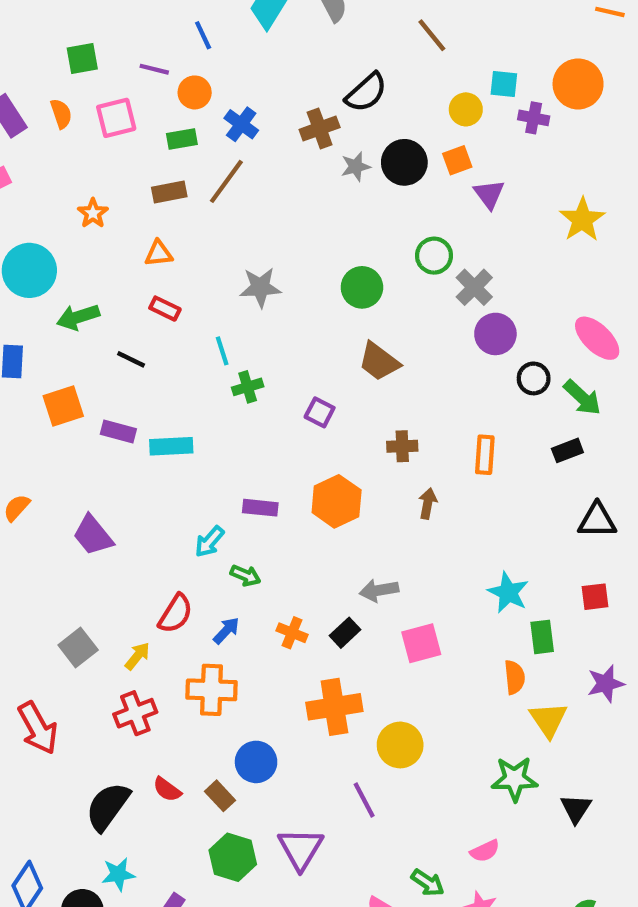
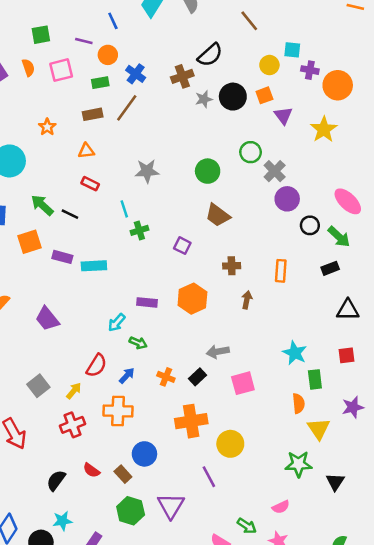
orange circle: (578, 84) -> (338, 85), moved
yellow star: (582, 220) -> (324, 129), moved
green arrow: (78, 317) -> (42, 205), moved, turned 60
black semicircle: (108, 806) -> (56, 480), size x0.7

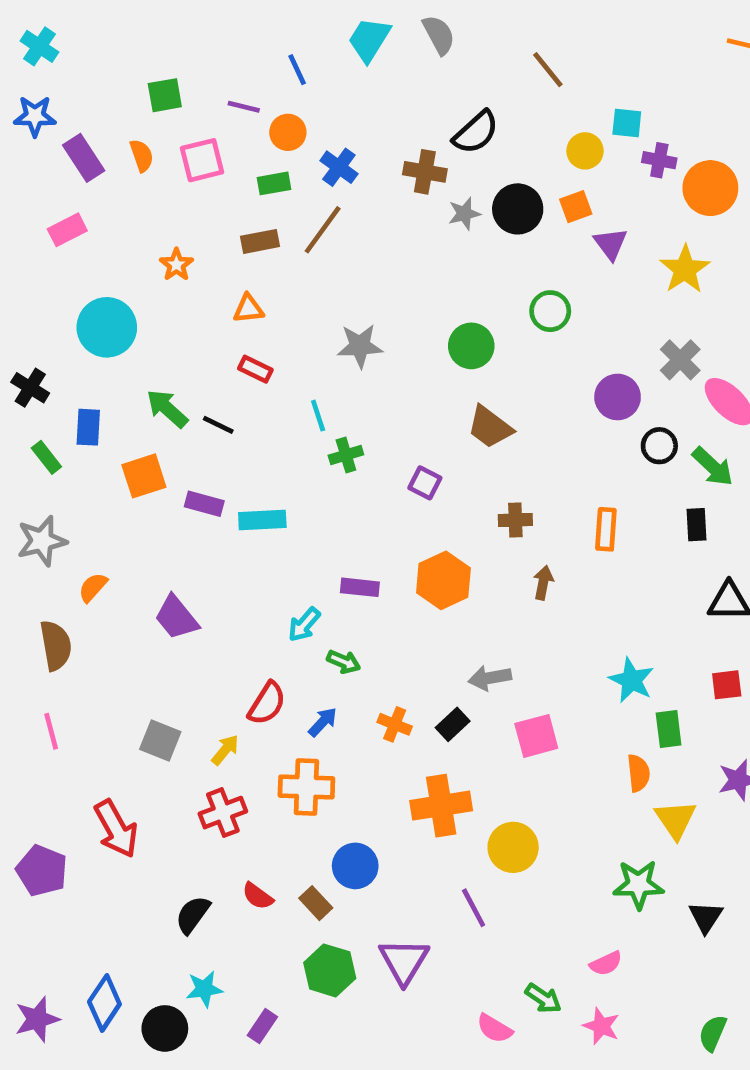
brown cross: (182, 76) -> (425, 172), turned 30
gray cross: (275, 171) -> (680, 360), moved
black rectangle: (330, 268) -> (696, 525), turned -72
gray square: (38, 386) -> (160, 741), turned -30

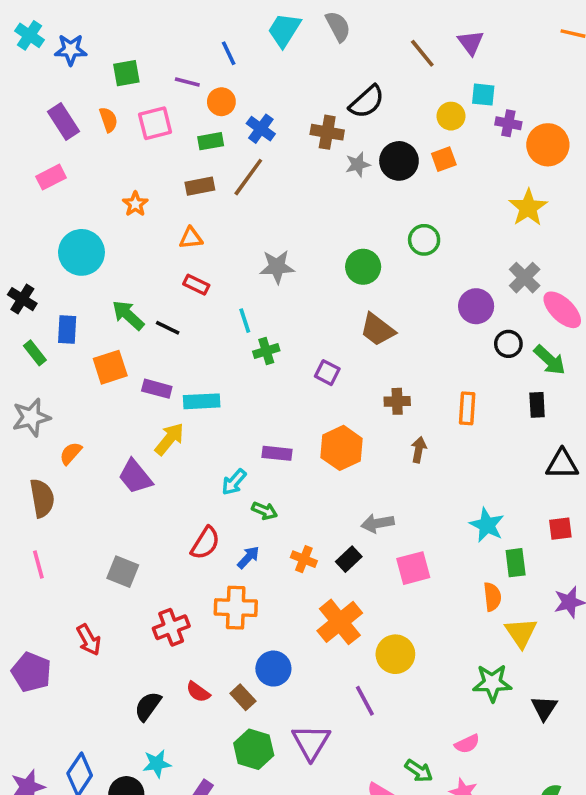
blue star: (35, 116) -> (71, 50), moved
purple triangle: (611, 244) -> (471, 43), moved
yellow arrow: (225, 750) -> (169, 439), moved, size x1.4
orange cross: (441, 806) -> (340, 622), turned -30
red arrow: (116, 829) -> (89, 640), size x0.7

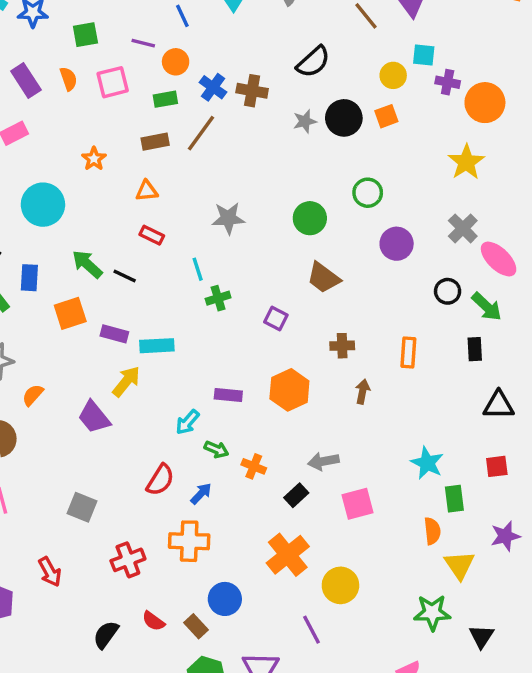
brown cross: (327, 132) -> (252, 91), moved
purple circle: (476, 306) -> (397, 244), moved
orange cross: (304, 559) -> (254, 466), moved

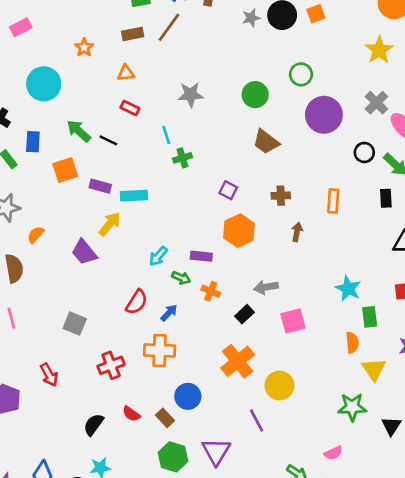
purple circle: (397, 244) -> (324, 115), size x1.4
purple square: (276, 318) -> (228, 190), moved
purple rectangle: (228, 395) -> (201, 256), moved

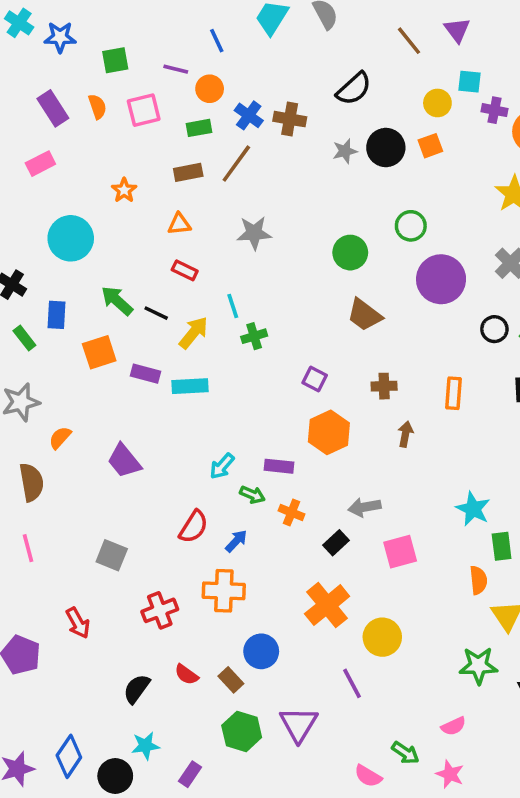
gray star: (191, 95) -> (254, 233), moved
yellow arrow: (110, 224) -> (194, 333), moved

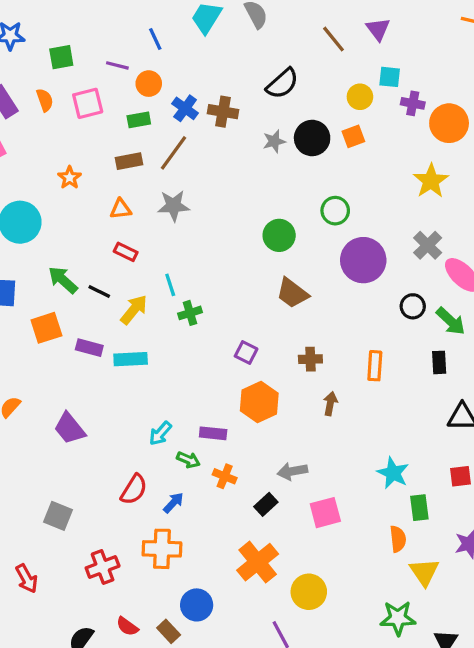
gray star: (254, 233) -> (173, 206), moved

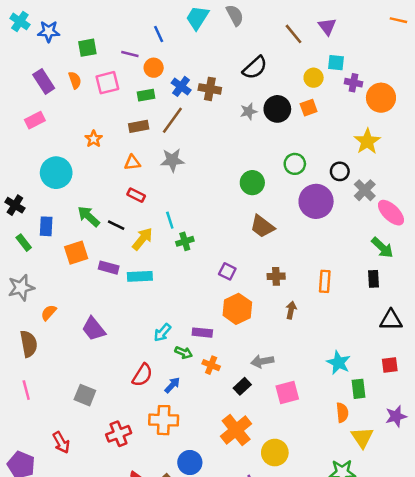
black circle: (413, 306) -> (340, 171), moved

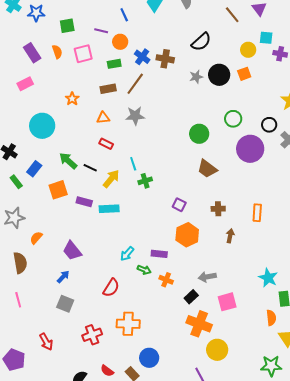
blue rectangle: (46, 226) -> (34, 169), turned 35
blue arrow: (172, 385) -> (63, 277), moved
orange cross: (236, 430) -> (199, 324), moved, turned -30

